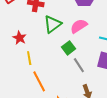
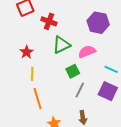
gray line: (79, 65) -> (80, 90), turned 49

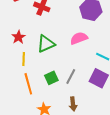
green triangle: (62, 45) -> (46, 44), moved
green square: (73, 71) -> (51, 78), moved

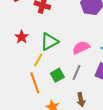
pink semicircle: (79, 38) -> (81, 48), moved
yellow line: (24, 59) -> (38, 60), moved, turned 32

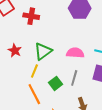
pink semicircle: (81, 48) -> (75, 53), turned 36

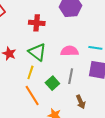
red cross: (31, 16) -> (37, 23), moved
green triangle: (43, 51) -> (37, 52), turned -42

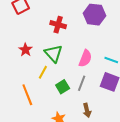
pink semicircle: (70, 51) -> (85, 58), turned 102
orange line: (32, 95) -> (27, 95), moved

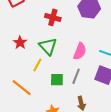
green square: (63, 87) -> (57, 80), turned 32
orange line: (27, 95) -> (22, 88), turned -30

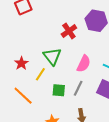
red cross: (53, 17) -> (69, 31), moved, turned 35
red star: (20, 43) -> (21, 63), moved

